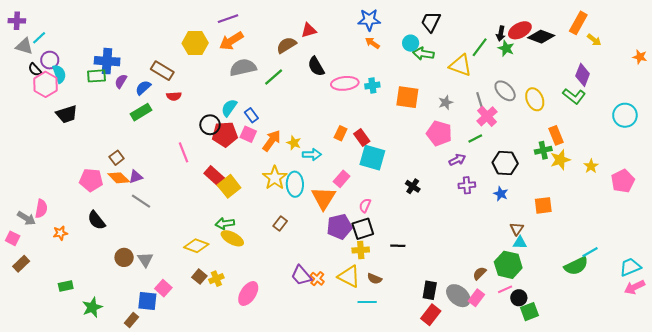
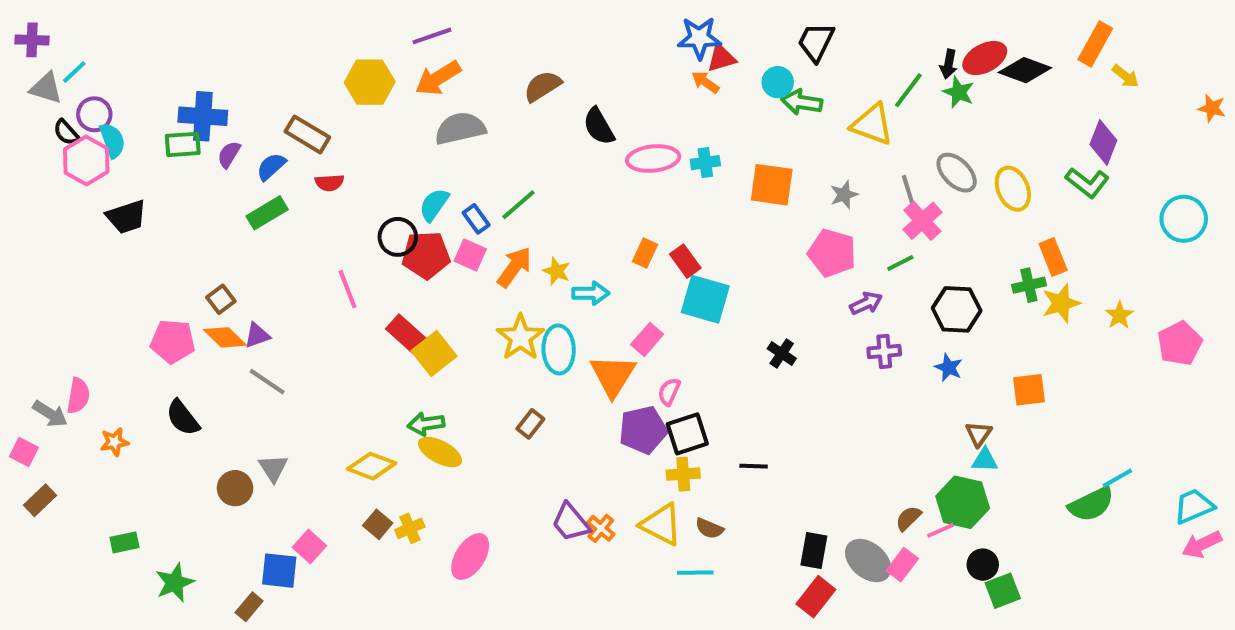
red triangle: (309, 30) -> (721, 58), moved
green line: (274, 77) -> (518, 205), moved
pink semicircle: (365, 205) -> (669, 392), moved
gray triangle: (145, 260) -> (273, 468), moved
pink line: (505, 289) -> (941, 530), moved

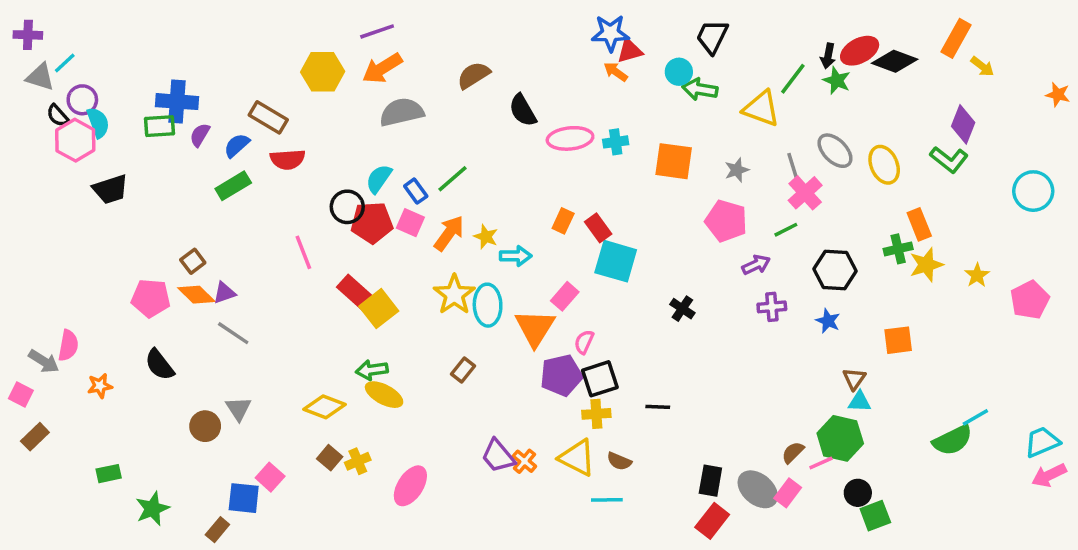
red semicircle: (329, 183) -> (288, 159), size x1.4

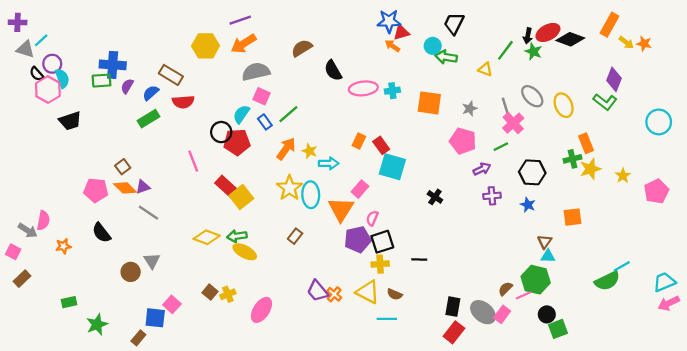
orange star: (1058, 95) -> (644, 44), moved
yellow triangle: (761, 109) -> (485, 69), size x0.6
pink square: (410, 223) -> (261, 96), moved
yellow diamond: (324, 407) -> (207, 237), moved

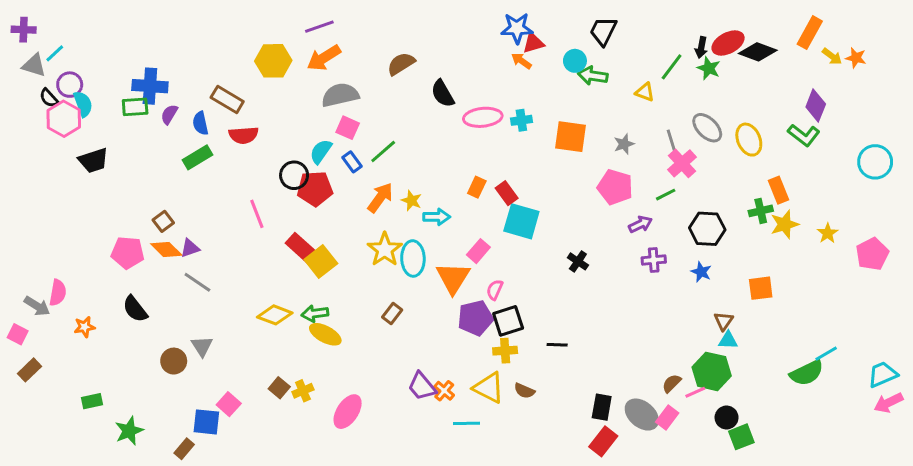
blue semicircle: (151, 93) -> (200, 123), turned -60
cyan line: (387, 319) -> (466, 423), moved

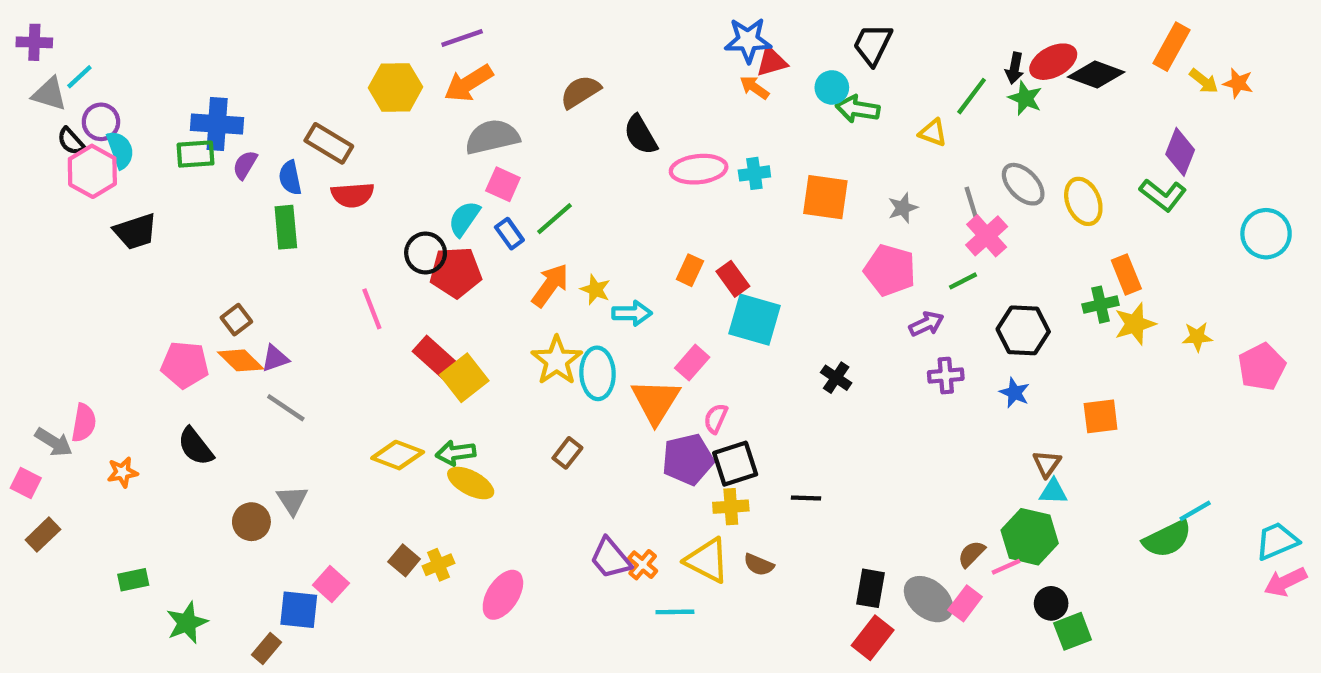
green rectangle: (197, 157) -> (286, 227), turned -64
yellow star: (828, 233) -> (1197, 337), turned 30

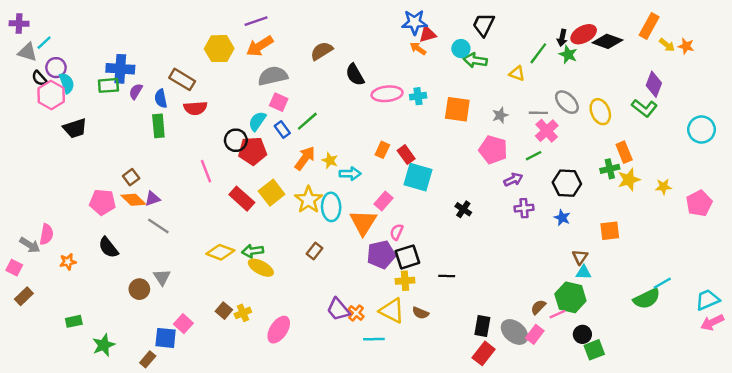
gray line: (972, 204) -> (538, 113), turned -72
yellow square: (464, 378) -> (272, 193), moved

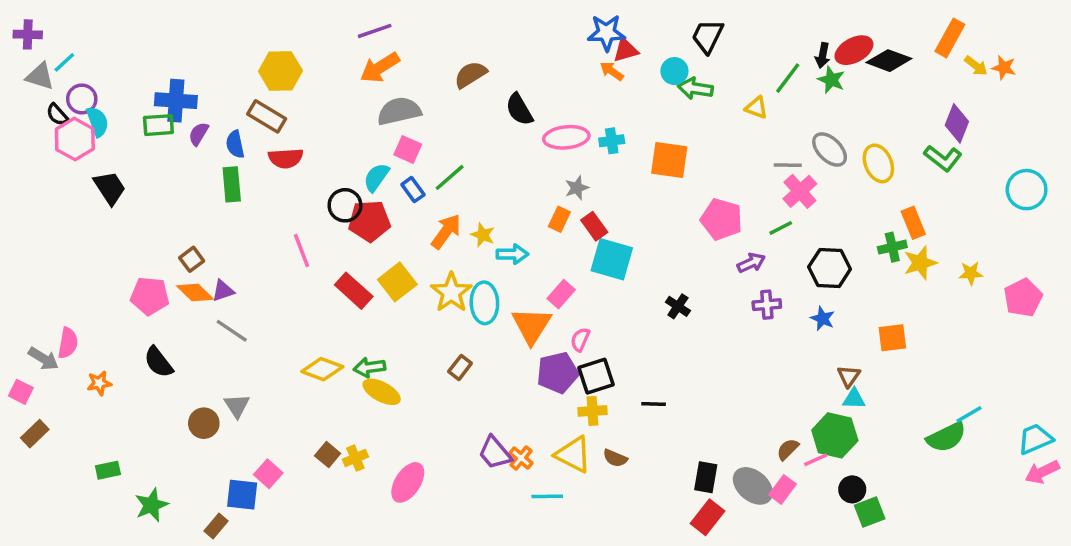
yellow hexagon: (219, 49) -> (280, 71), moved
gray star: (500, 115) -> (577, 188), moved
black trapezoid: (75, 128) -> (110, 188), turned -105

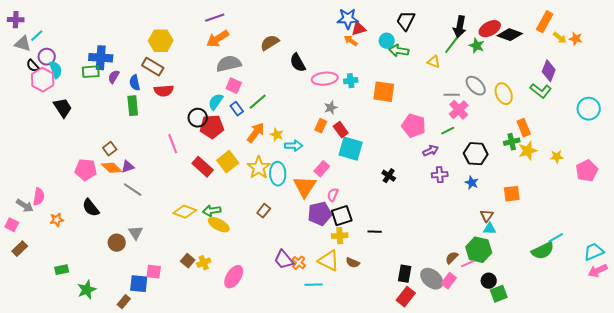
black arrow: (823, 55) -> (460, 27), moved, size x1.5
pink square: (268, 474) -> (154, 272), turned -35

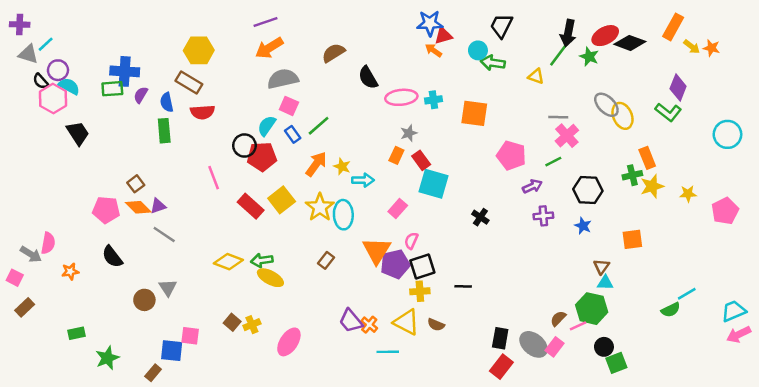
cyan semicircle: (56, 70) -> (69, 86), turned -42
gray ellipse: (476, 86) -> (606, 105), moved
orange triangle: (305, 187) -> (377, 251), moved
green semicircle: (543, 251) -> (671, 310), size x0.7

